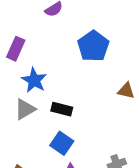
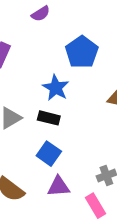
blue star: (34, 80) -> (56, 88), moved

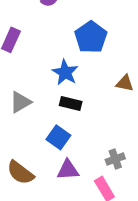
black rectangle: (49, 118) -> (71, 104), moved

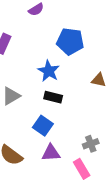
blue pentagon: (91, 37) -> (70, 41), turned -30

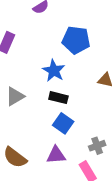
blue square: (43, 126) -> (63, 123), moved

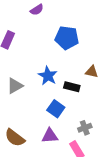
blue star: (54, 71) -> (48, 76), moved
black rectangle: (58, 98) -> (72, 87), moved

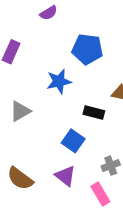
blue star: (48, 76) -> (59, 81), moved, turned 30
purple triangle: (50, 136) -> (65, 176), turned 42

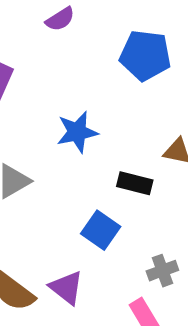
blue pentagon: (87, 49) -> (145, 55), moved
purple triangle: (65, 176) -> (67, 288), moved

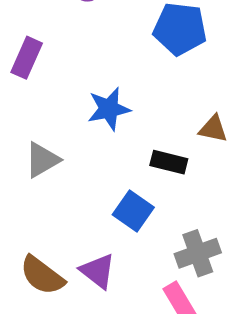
gray cross: (162, 271) -> (198, 253), size x1.4

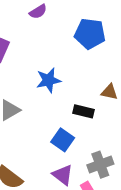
purple triangle: (98, 271) -> (63, 175), moved

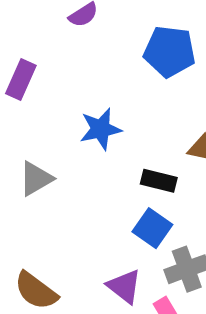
blue square: (63, 140) -> (152, 228), moved

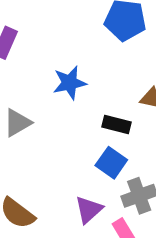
purple triangle: (124, 286) -> (89, 210), turned 40

